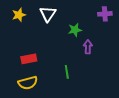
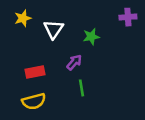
white triangle: (48, 14) -> (53, 29), moved
purple arrow: (88, 47) -> (74, 62), moved, turned 40

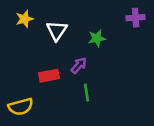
red rectangle: (35, 72) -> (49, 76), moved
yellow semicircle: (34, 101) -> (21, 107), moved

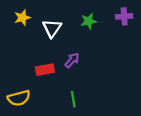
green star: (97, 38) -> (89, 21), moved
green line: (86, 92) -> (73, 99), moved

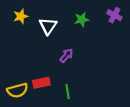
purple cross: (124, 16) -> (114, 15), turned 32
red rectangle: (45, 70) -> (41, 83), moved

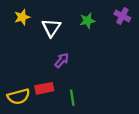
purple arrow: (66, 56) -> (62, 60), moved

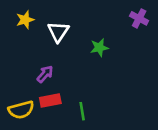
green star: (87, 21) -> (99, 48), moved
purple arrow: (62, 60) -> (45, 74), moved

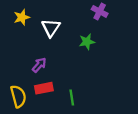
purple cross: (139, 18) -> (100, 11), moved
yellow semicircle: (21, 110) -> (18, 96), turned -90

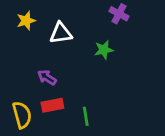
white triangle: (51, 28) -> (61, 33), turned 48
purple arrow: (39, 65) -> (47, 77), turned -98

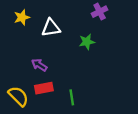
purple cross: (119, 14) -> (100, 12), turned 35
yellow semicircle: (22, 115) -> (18, 96), turned -30

